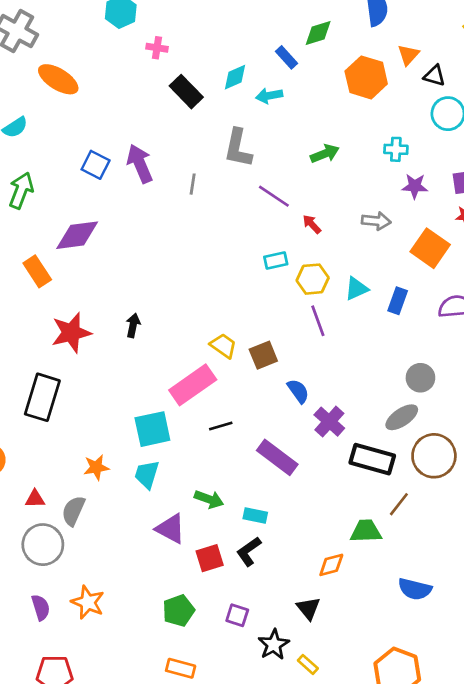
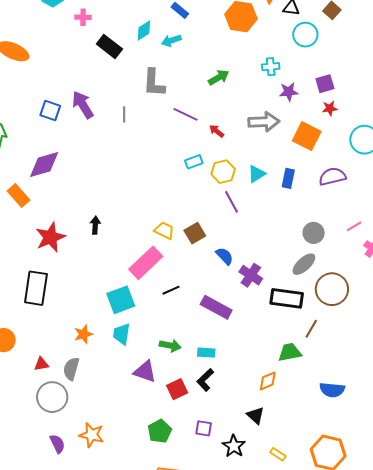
gray arrow: (376, 221) -> (264, 122), size x1.4
yellow rectangle: (308, 664) -> (278, 454), moved

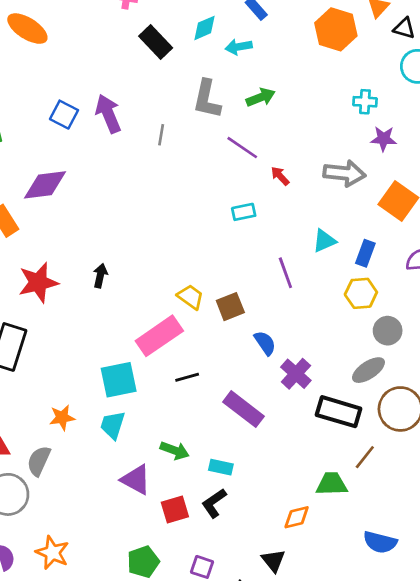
green arrow: (219, 78) -> (261, 97), moved
yellow hexagon: (223, 172) -> (361, 293), moved

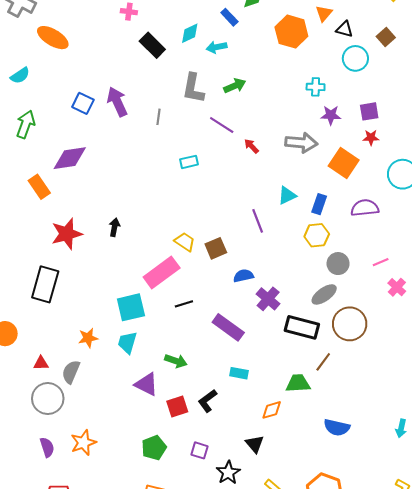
cyan rectangle: (244, 212) -> (189, 162), moved
blue semicircle: (265, 343) -> (243, 276), turned -66
cyan rectangle: (221, 467) -> (239, 373), moved
orange star: (52, 553) -> (83, 443), turned 30

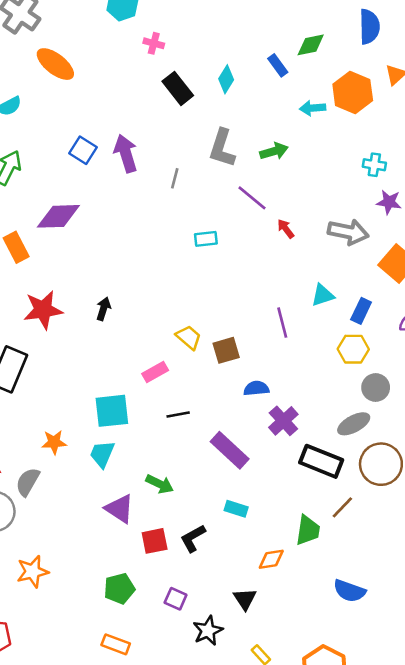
cyan diamond: (190, 33) -> (226, 79), turned -40
cyan arrow: (217, 47) -> (313, 108), moved
pink rectangle: (162, 273) -> (155, 372), size x0.6
green trapezoid: (298, 383) -> (308, 530), turned 95

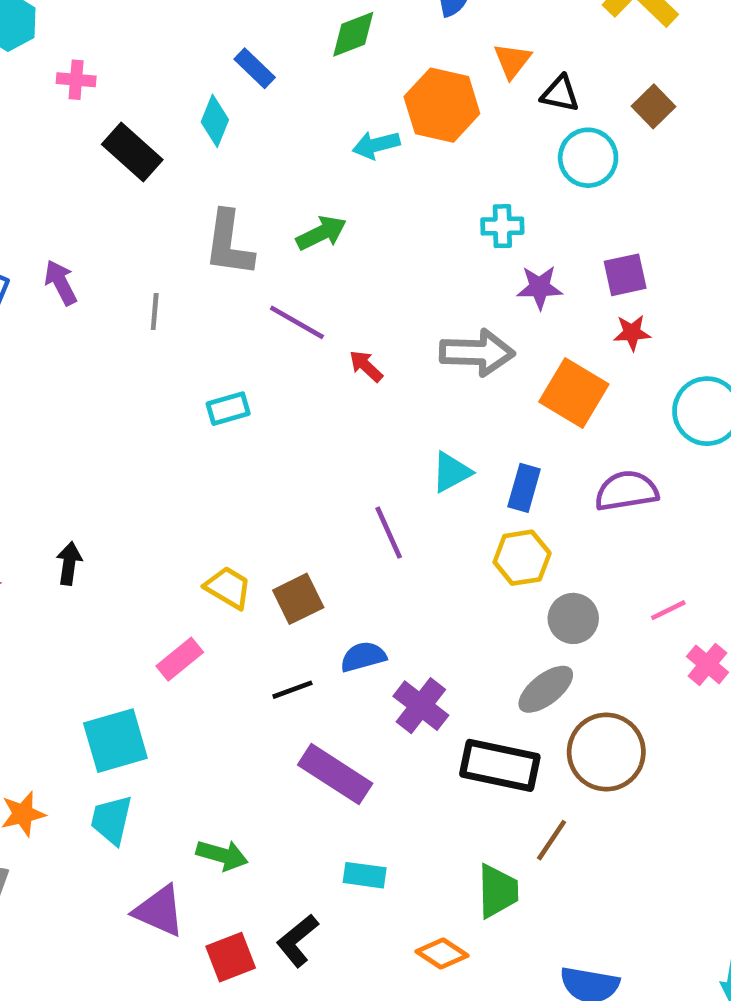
blue rectangle: (278, 65) -> (255, 68), moved
purple arrow: (126, 153) -> (61, 283), size x0.7
black line: (178, 415) -> (292, 690), moved
orange diamond: (271, 559) -> (442, 954), turned 52

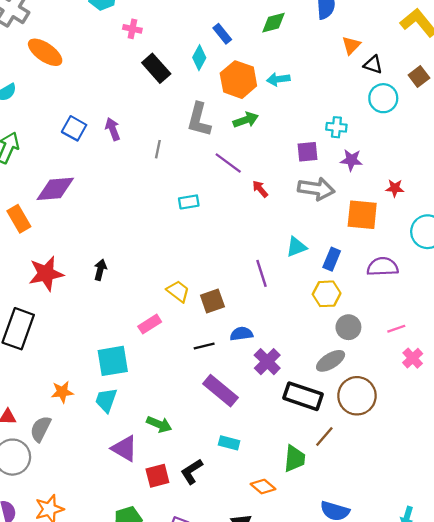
orange hexagon: (442, 105) -> (238, 80), moved
purple square: (625, 275) -> (308, 152), moved
orange square: (574, 393) -> (362, 215), turned -32

